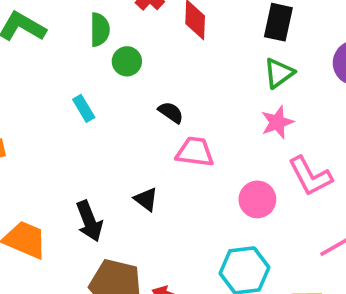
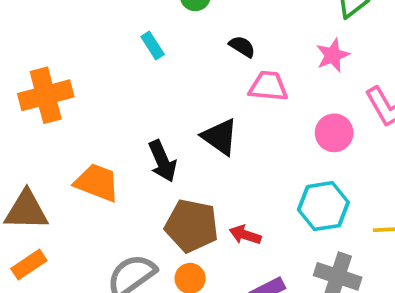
pink star: (277, 122) -> (333, 55), moved
black triangle: (146, 199) -> (220, 137), size x1.5

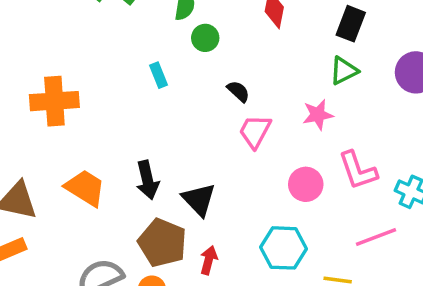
pink trapezoid: (268, 86) -> (255, 131), turned -78
black triangle: (220, 137) -> (199, 200), moved
red arrow: (245, 235) -> (209, 260), turned 76

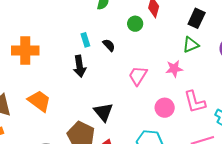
green circle: (205, 38) -> (135, 24), moved
black semicircle: (238, 91) -> (109, 45), moved
black arrow: (147, 180) -> (80, 66), moved

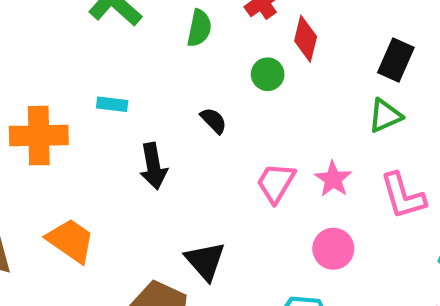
cyan rectangle: (85, 40) -> (112, 104), moved, turned -64
pink star: (174, 69) -> (333, 179), moved, turned -30
pink L-shape: (195, 102) -> (403, 196), moved

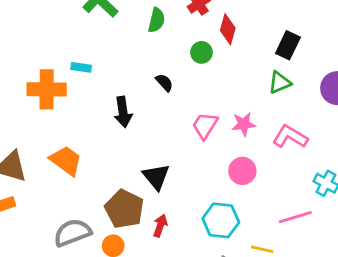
cyan rectangle: (112, 104) -> (81, 67), moved
pink star: (333, 179) -> (244, 124), turned 30
pink L-shape: (403, 196) -> (290, 137), turned 136

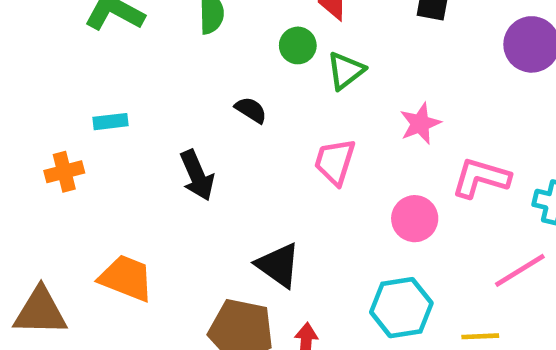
green triangle: (280, 82) -> (346, 71), moved
orange cross: (47, 89) -> (64, 172), size x0.6
pink star: (244, 124) -> (420, 123), moved
pink L-shape: (290, 137) -> (481, 178), moved

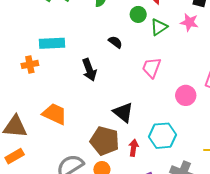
cyan rectangle: (110, 122) -> (52, 43), size x1.6
pink star: (420, 123) -> (189, 22), moved, turned 30
cyan hexagon: (401, 308) -> (162, 136), moved

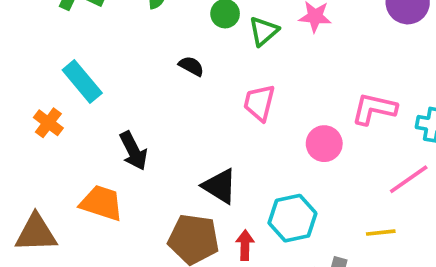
cyan rectangle: (52, 43) -> (82, 81), turned 60
orange cross: (30, 64) -> (48, 123), turned -35
black arrow: (89, 70) -> (133, 151), moved

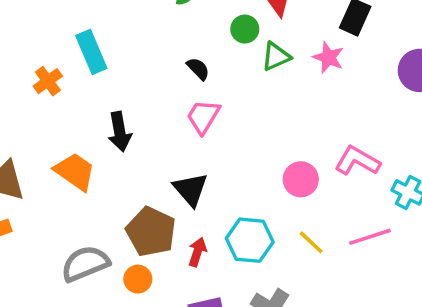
pink trapezoid: (259, 103) -> (203, 116), moved
yellow line: (381, 233) -> (311, 242), moved, turned 32

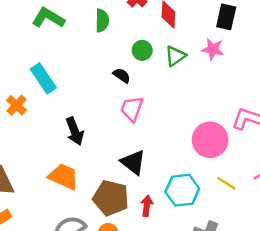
green circle: (245, 29) -> (142, 50), moved
orange trapezoid: (75, 172) -> (64, 176), moved
pink circle: (301, 179) -> (210, 140), size x1.4

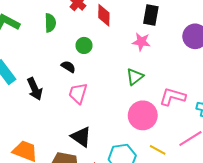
green triangle: (175, 56) -> (135, 77), moved
black arrow: (75, 131) -> (35, 89), moved

